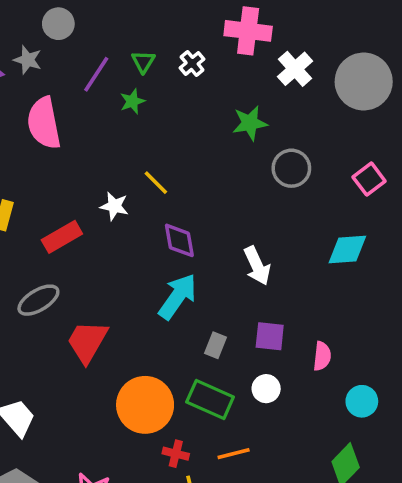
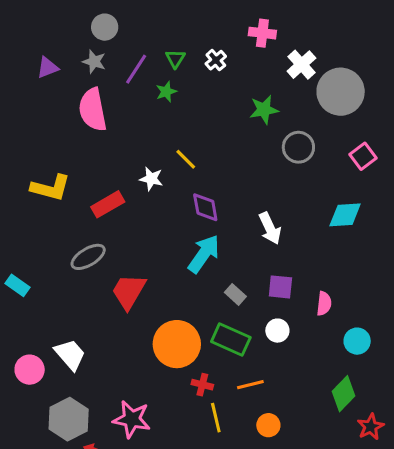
pink cross: (248, 31) -> (262, 33), size x0.7
gray star: (28, 60) -> (94, 62), moved
gray circle: (364, 81) -> (341, 92), moved
gray rectangle: (216, 345) -> (235, 294), turned -70

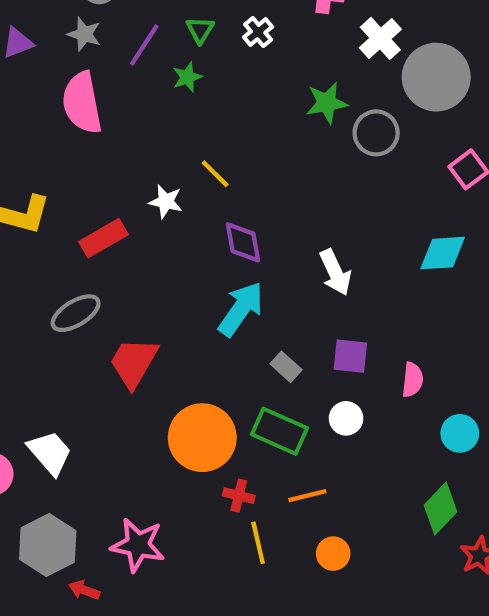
gray circle: (298, 147) -> (376, 133), moved

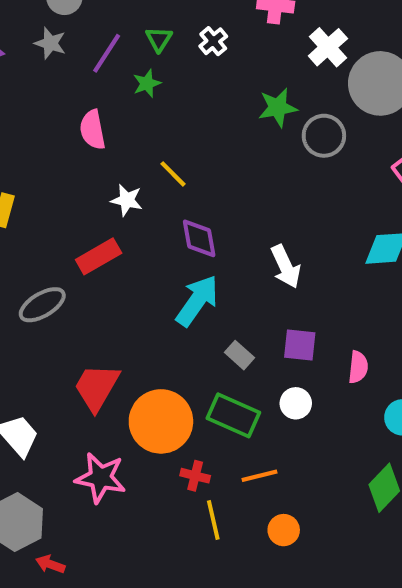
pink semicircle: (82, 103) -> (93, 130), moved, size x0.7
red rectangle: (104, 238) -> (99, 256), moved
red trapezoid: (134, 363) -> (97, 387), moved
pink star: (138, 545) -> (101, 478), moved

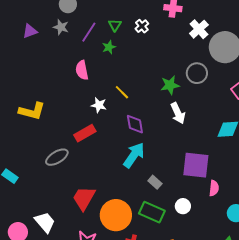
green star: (278, 108) -> (170, 85), moved
white arrow: (286, 266) -> (178, 113), moved
purple square: (300, 345) -> (196, 165), moved, size x1.6

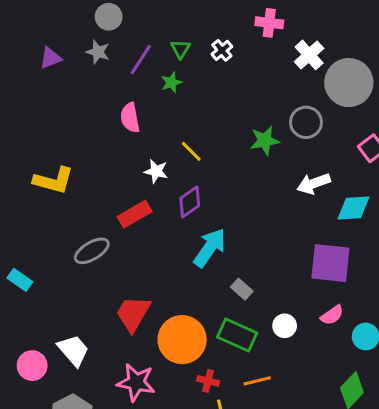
white arrow: (178, 113) -> (314, 184), moved, turned 95
purple diamond: (135, 124) -> (190, 202), moved, turned 65
purple square: (196, 165) -> (330, 263), moved
pink semicircle: (214, 188) -> (332, 315), moved, turned 49

